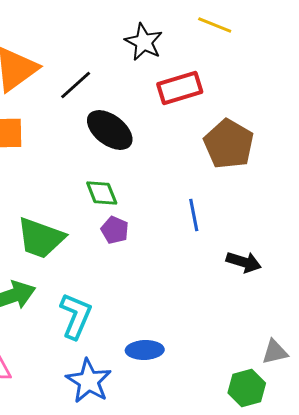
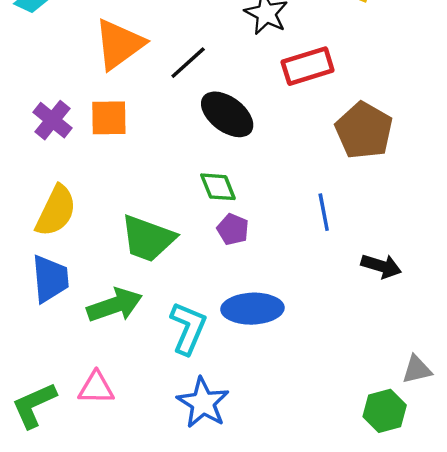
blue ellipse: (145, 350) -> (252, 309), moved, size x1.4

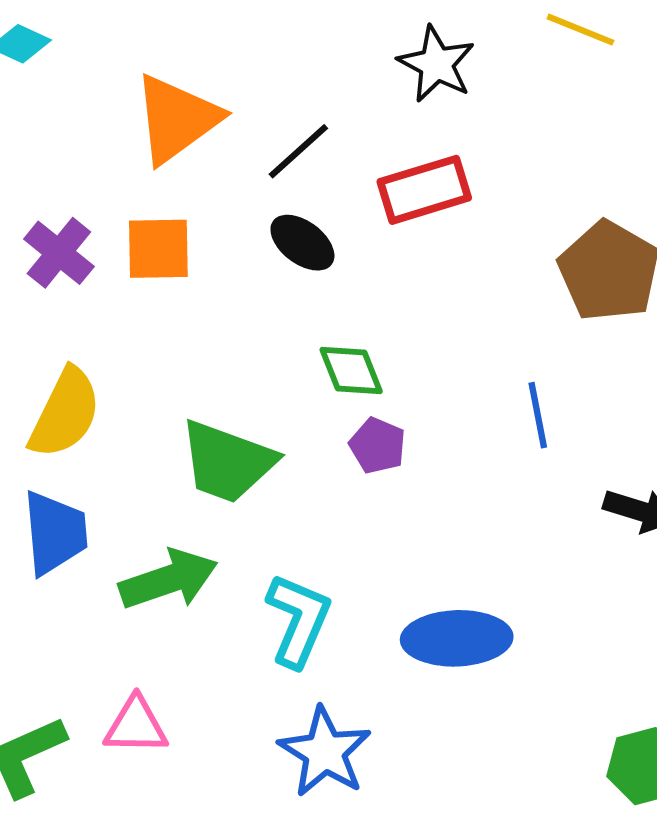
red rectangle: (308, 66) -> (424, 190), moved
black ellipse: (227, 114) -> (302, 243), moved, size x0.7
blue ellipse: (252, 309) -> (457, 638), moved

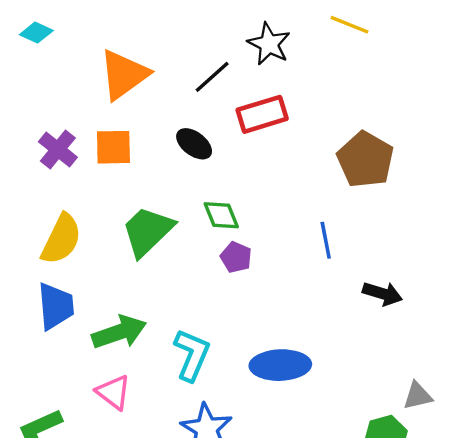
black line: (298, 151) -> (212, 77), moved
green trapezoid: (227, 462) -> (148, 231), moved, turned 116
pink triangle: (136, 726) -> (113, 392), moved, turned 36

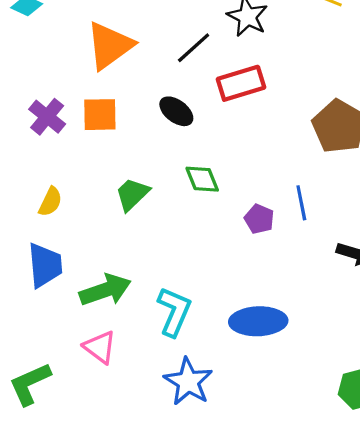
green trapezoid: (148, 231) -> (132, 194), size x0.7
yellow semicircle: (61, 239) -> (50, 202), size x0.6
purple pentagon: (236, 257) -> (259, 219), moved

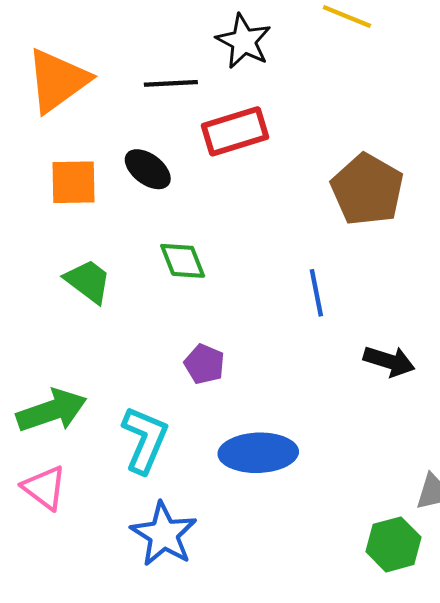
black line: (194, 48) -> (171, 83), turned 39
orange square: (100, 115) -> (74, 182), moved
green trapezoid: (132, 194) -> (88, 281), turned 81
purple pentagon: (259, 219) -> (204, 364), moved

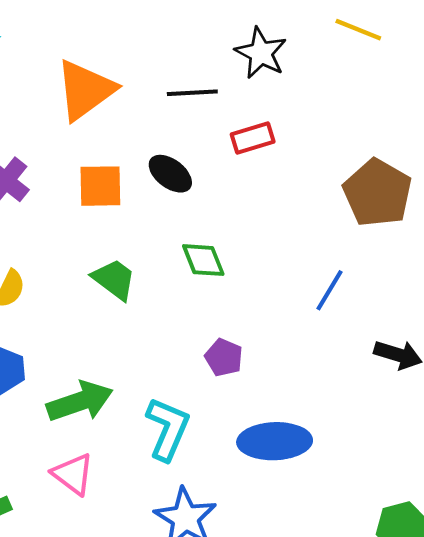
red rectangle: (235, 131) -> (253, 138), size x0.7
blue line: (316, 293) -> (329, 290), turned 42

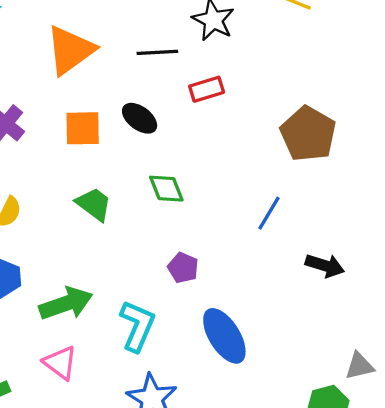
blue ellipse: (275, 441) -> (224, 336), turned 60

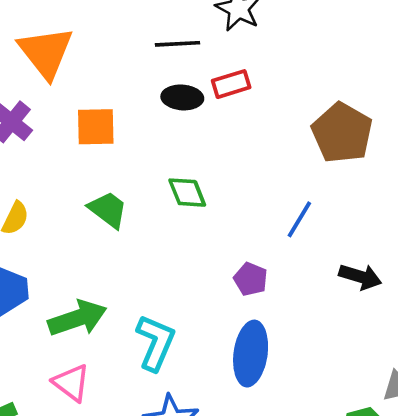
orange triangle: (70, 50) -> (46, 52), moved, turned -32
black ellipse: (140, 118) -> (182, 97), moved, turned -33
purple pentagon: (183, 268) -> (251, 279), moved
blue ellipse: (224, 336) -> (251, 354), turned 40

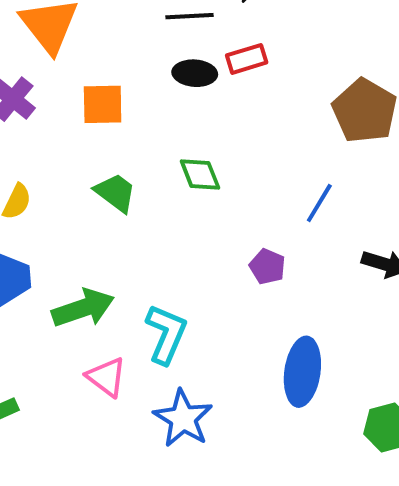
blue ellipse: (251, 354) -> (302, 372), moved
pink triangle: (71, 383) -> (106, 377), moved

